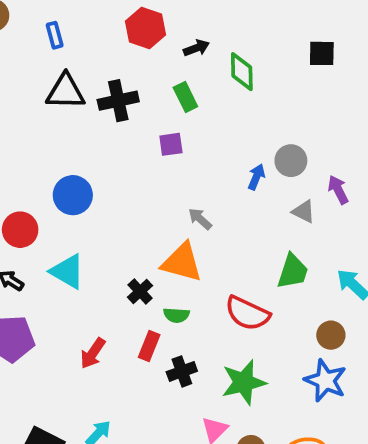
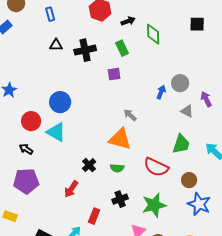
black triangle: (66, 92) -> (56, 45), size x0.6
cyan triangle: (67, 271) -> (56, 132), moved
black cross: (140, 291) -> (89, 165), moved
brown circle: (331, 335) -> (189, 180), moved
red rectangle: (149, 346) -> (94, 216), moved

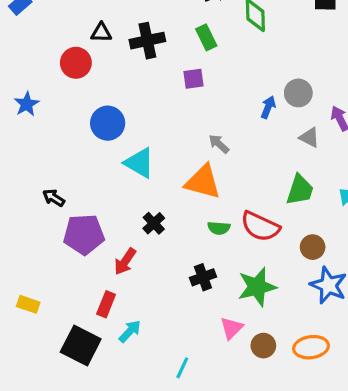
red circle: (31, 121) -> (76, 63), moved
cyan triangle: (56, 132) -> (139, 163), moved
green semicircle: (117, 168) -> (219, 228), moved
purple pentagon: (26, 181) -> (84, 234), moved
red rectangle: (94, 216) -> (106, 304), moved

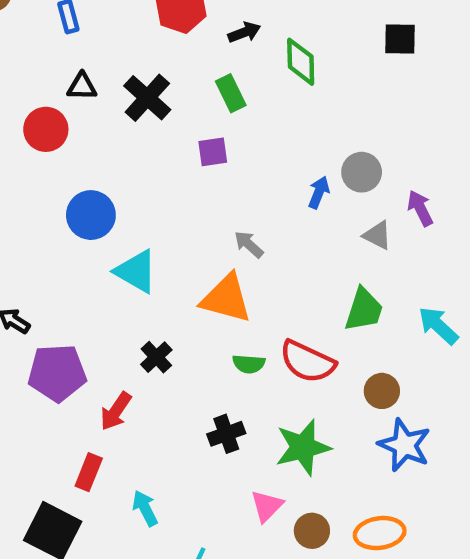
black cross: (147, 41) -> (147, 98), turned -36
cyan arrow: (130, 331) -> (145, 508), moved, turned -70

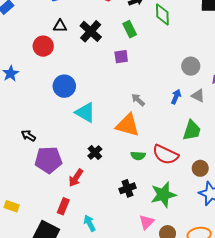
blue arrow: (319, 192) -> (176, 97), moved

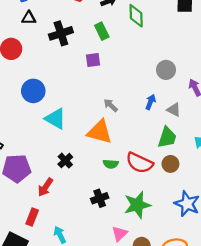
black triangle: (60, 26) -> (29, 18), moved
black cross: (91, 31) -> (61, 33), turned 30
gray triangle: (198, 96) -> (174, 110), moved
brown circle: (200, 168) -> (170, 164), moved

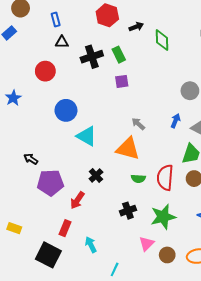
green rectangle: (102, 31) -> (119, 55), moved
red semicircle: (139, 163) -> (165, 178), turned 70

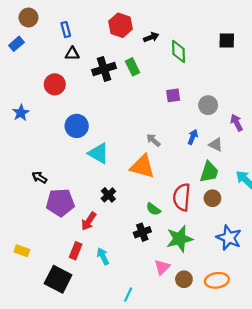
purple square: (122, 81) -> (173, 95), moved
green semicircle: (138, 179) -> (153, 209), moved, turned 32
cyan arrow: (91, 245) -> (103, 256), moved

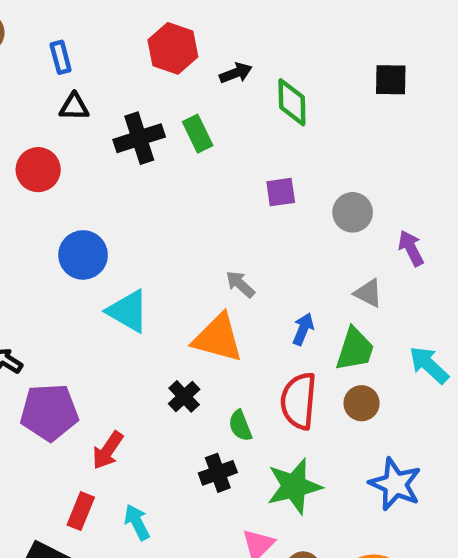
blue arrow: (193, 137) -> (303, 329), moved
black cross: (108, 195) -> (184, 396), moved
green semicircle: (153, 209) -> (240, 426), turned 32

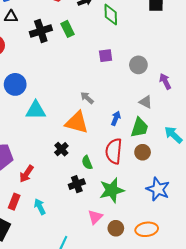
cyan triangle: (128, 311) -> (36, 110), turned -30

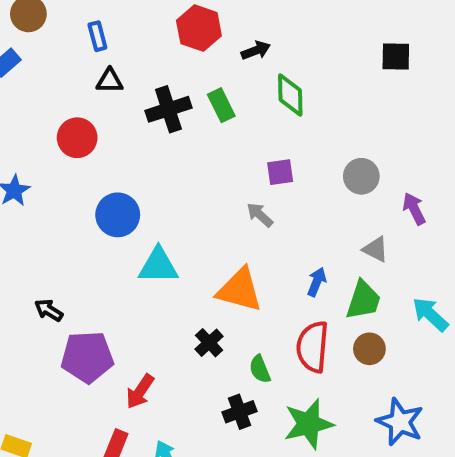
green diamond: (111, 15) -> (290, 95), moved
purple square: (106, 56) -> (280, 172), moved
gray arrow: (87, 98) -> (260, 215), moved

